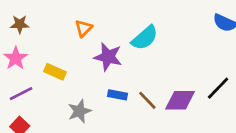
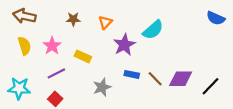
brown star: (20, 24) -> (73, 19), moved
purple star: (108, 57) -> (124, 45), turned 30
black line: (218, 88) -> (210, 86), moved

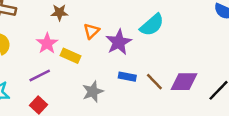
orange triangle: (105, 22) -> (91, 31), moved
pink star: (52, 46) -> (47, 43), moved

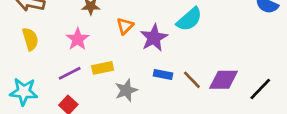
yellow rectangle: (71, 56) -> (103, 68), moved, turned -36

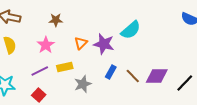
orange triangle: (125, 26) -> (81, 43), moved
purple star: (154, 38) -> (104, 44), turned -30
blue rectangle: (163, 75) -> (111, 72), turned -72

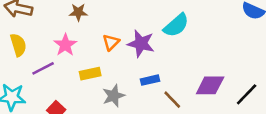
purple line: (40, 71) -> (43, 68), moved
blue rectangle: (111, 72) -> (150, 80), turned 48
brown line: (133, 76) -> (172, 100), moved

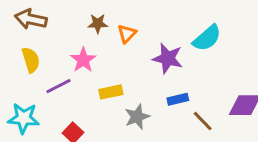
orange triangle: (111, 42) -> (127, 34), moved

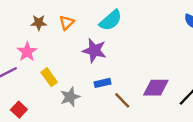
orange triangle: (127, 34) -> (67, 23), moved
cyan semicircle: (207, 38) -> (111, 20), moved
yellow rectangle: (111, 92) -> (49, 77), turned 66

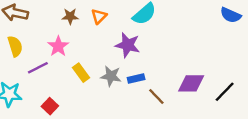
gray star: (70, 97) -> (111, 76), moved, turned 30

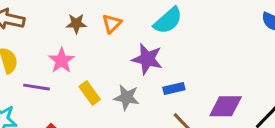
purple line: (38, 68) -> (36, 87), turned 36
blue rectangle: (136, 79) -> (174, 89), moved

